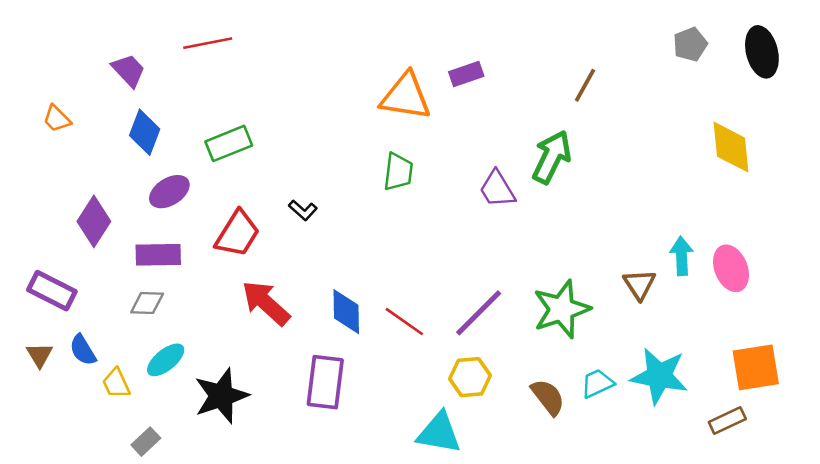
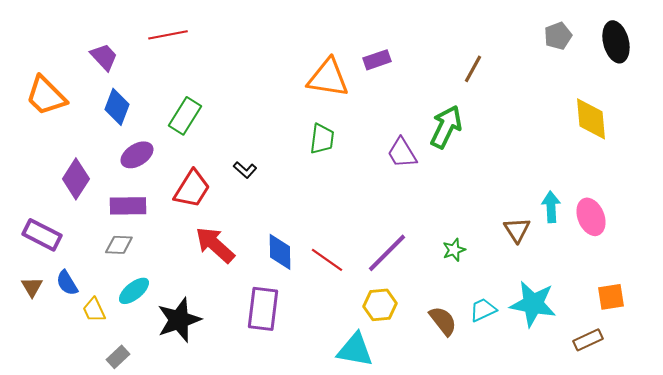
orange trapezoid: (57, 119) -> (46, 96), size x1.8
green rectangle: (229, 143) -> (185, 116), turned -36
green star: (562, 309) -> (454, 250), size x0.5
orange square: (756, 367) -> (611, 297), size x0.7

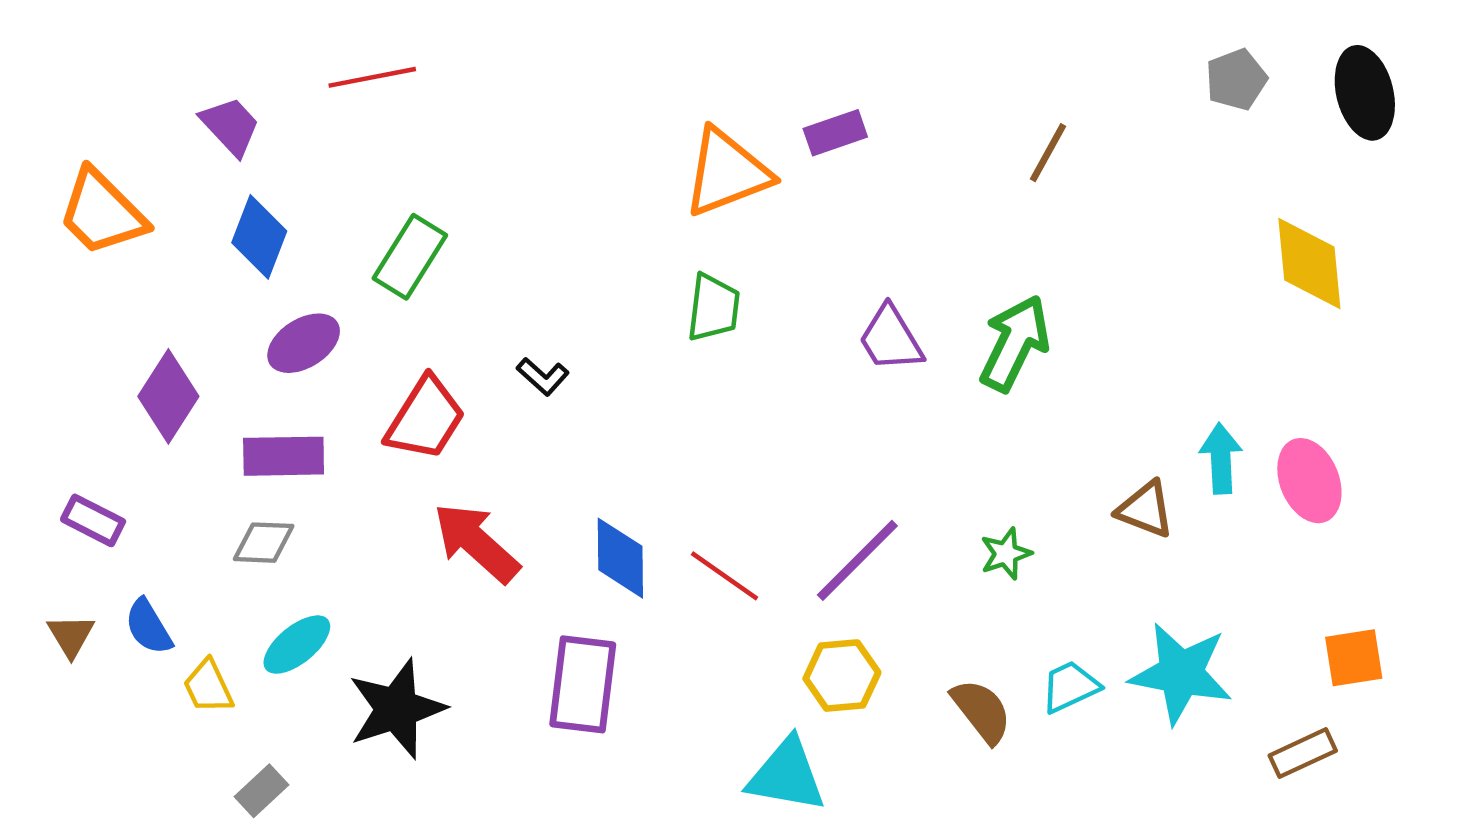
orange triangle: (328, 78) -> (727, 173), turned -30
green arrow: (446, 127) -> (1015, 343), moved
brown triangle: (517, 230) -> (1145, 509), turned -36
purple rectangle: (42, 235) -> (93, 520), size x0.7

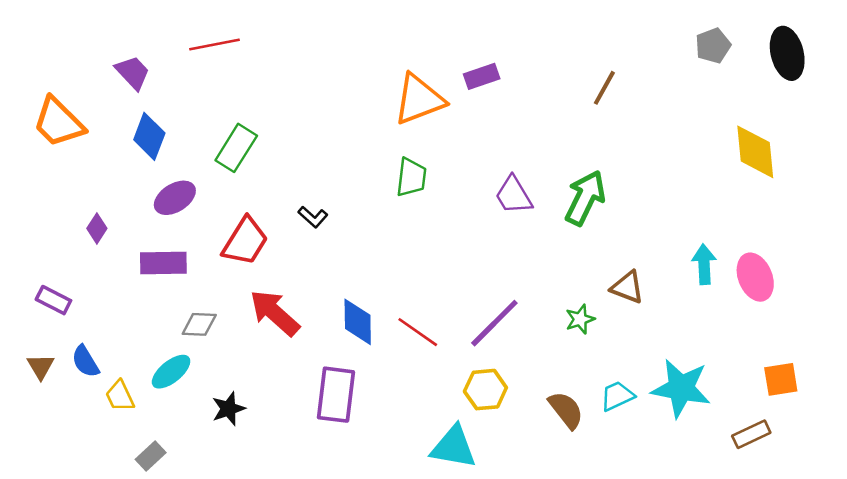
purple diamond: (168, 396) -> (97, 228), size x0.6
brown triangle: (1145, 509) -> (627, 287), moved
gray diamond: (264, 543) -> (199, 324), moved
black star: (397, 709) -> (229, 409), size x0.6

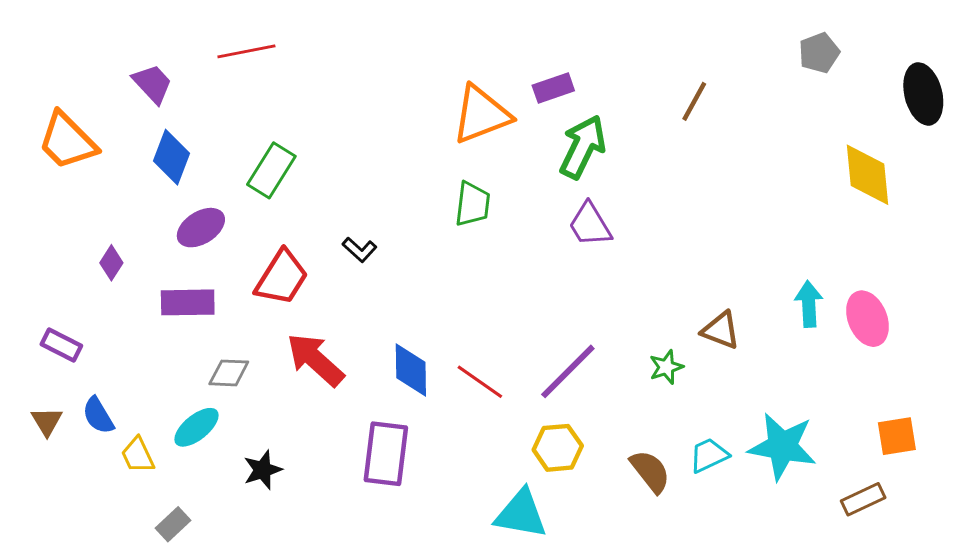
black ellipse: (787, 53) -> (923, 94), moved
green arrow: (585, 198) -> (583, 147), moved

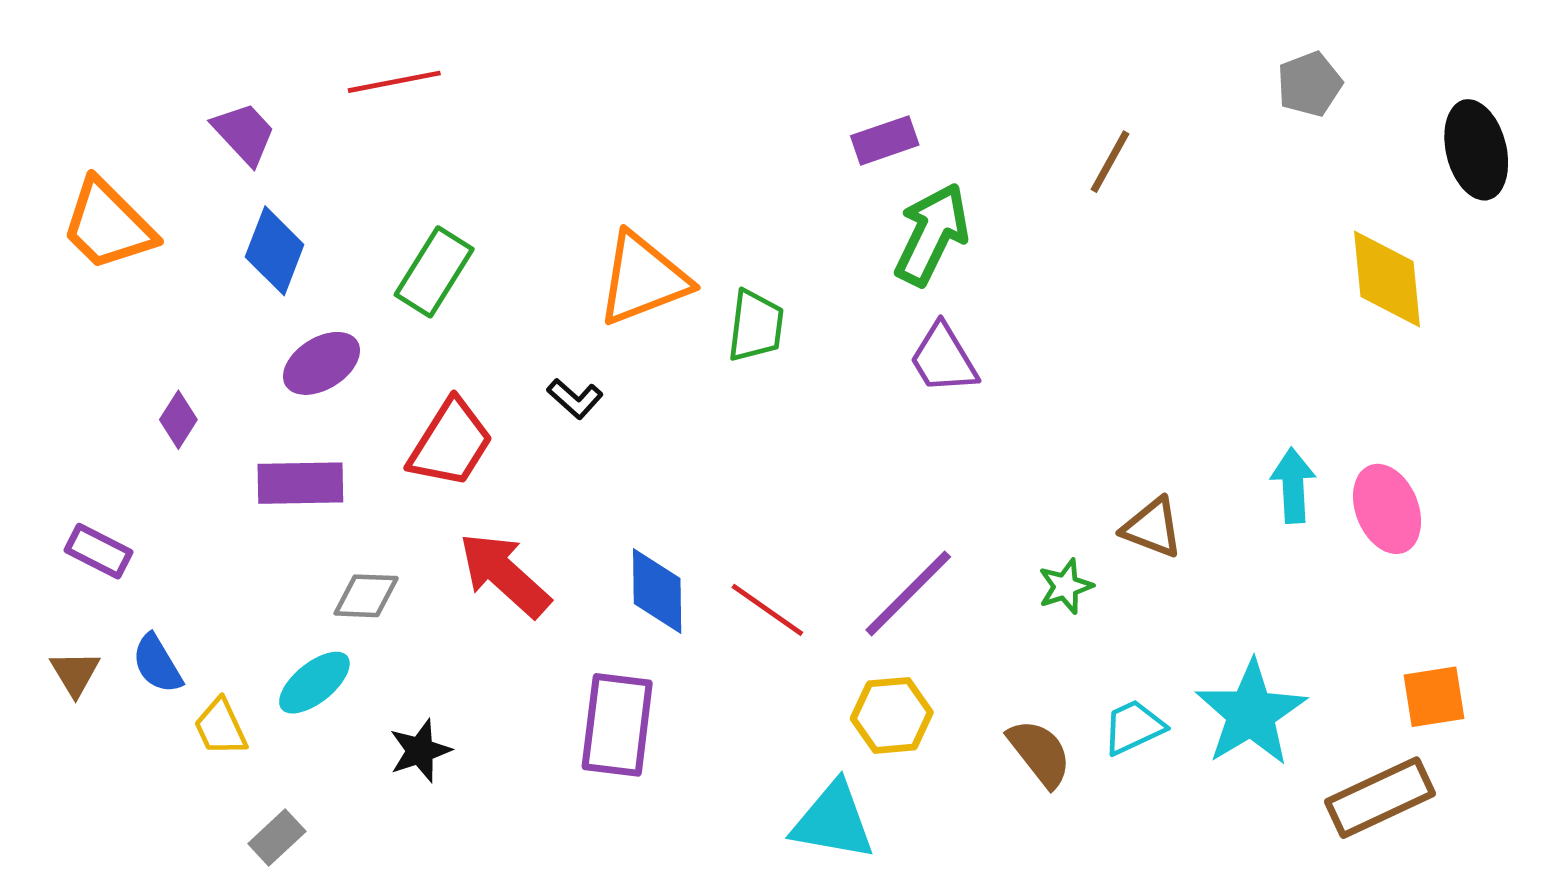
orange triangle: (481, 115) -> (643, 279), moved
cyan star: (782, 446) -> (1251, 713), turned 30
brown rectangle: (863, 499) -> (1380, 798), size x1.5

